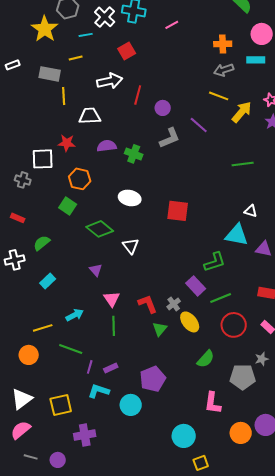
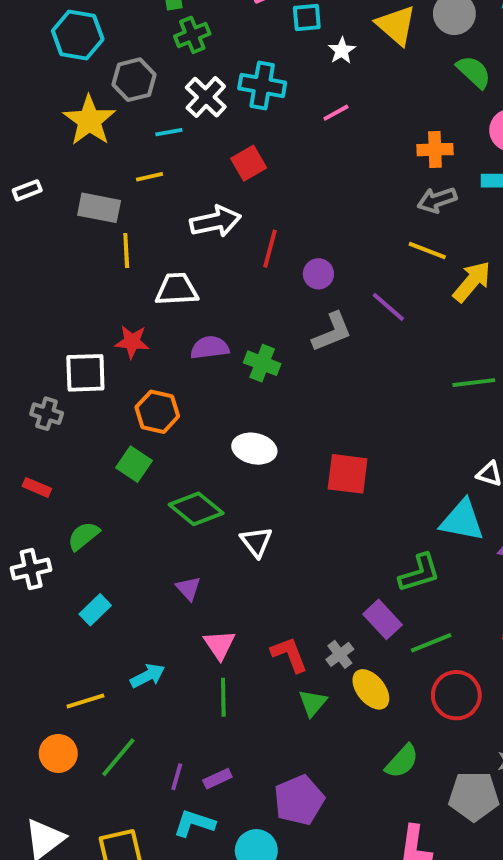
green line: (71, 349) -> (118, 757), moved, turned -70

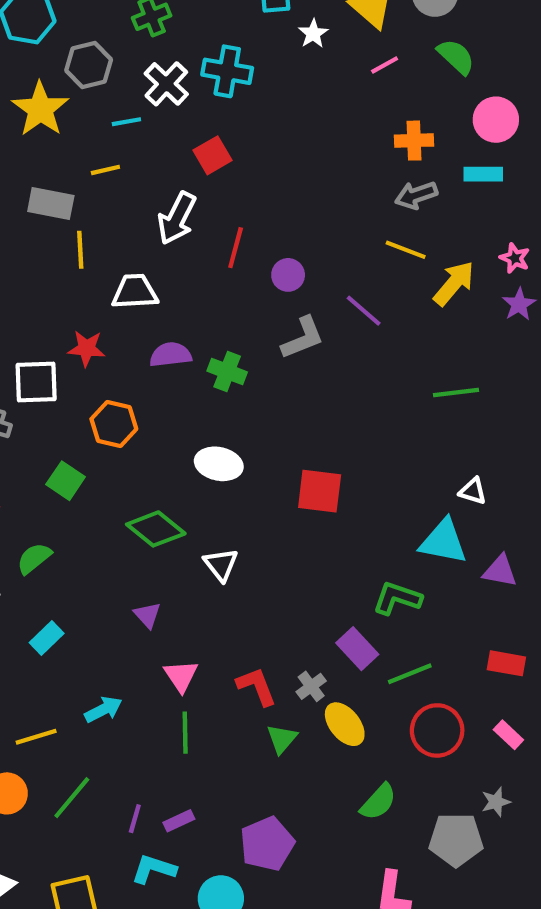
pink line: (336, 113) -> (385, 65), moved
white arrow: (216, 221) -> (177, 218), turned 129
green square: (134, 464) -> (66, 481), moved
green L-shape: (419, 573) -> (397, 598), turned -144

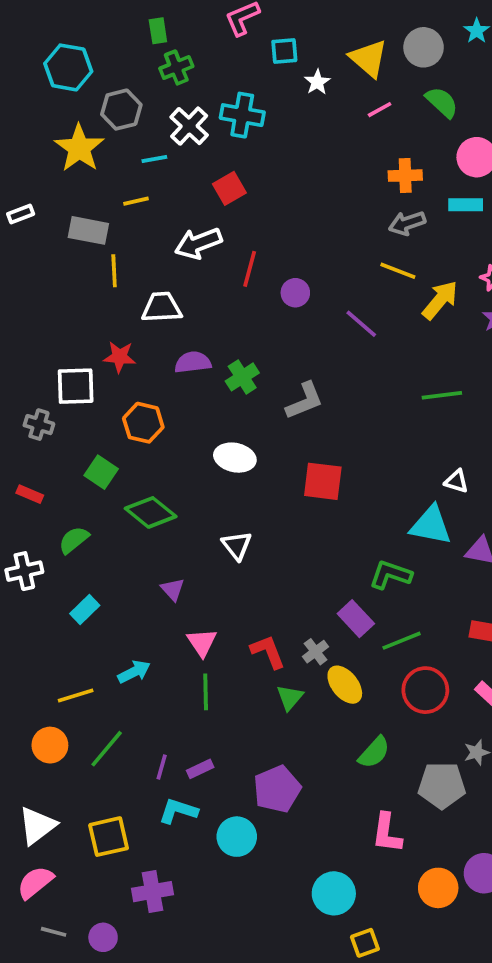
white arrow: (177, 218) -> (198, 243), turned 42
gray L-shape: (303, 338) -> (304, 401), moved
green cross: (227, 371) -> (242, 377), turned 36
green diamond: (156, 529) -> (151, 512), moved

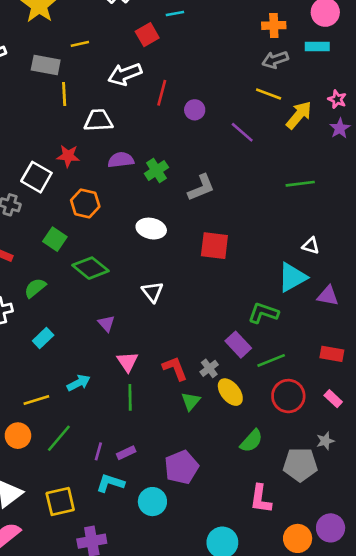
cyan line: (154, 159) -> (175, 14), moved
white square: (76, 386) -> (36, 177), turned 32
cyan triangle: (431, 525) -> (292, 277), turned -40

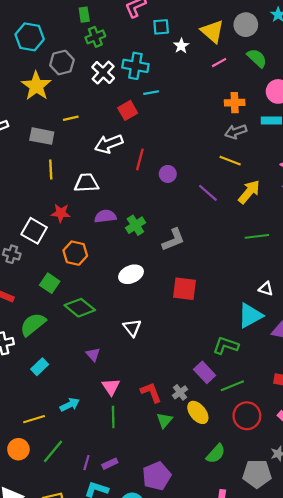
yellow line: (64, 94) -> (51, 169), moved
yellow arrow: (299, 115) -> (249, 192), moved
white ellipse: (151, 229) -> (131, 274), turned -35
green semicircle: (35, 288) -> (33, 324), size x1.4

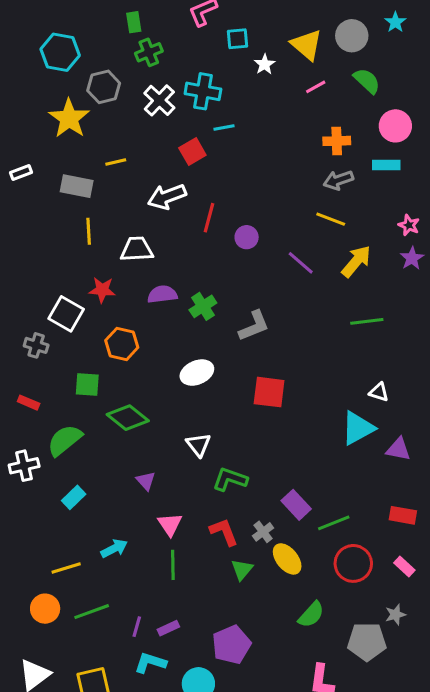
green square: (50, 283) -> (87, 385), turned -30
green L-shape: (226, 346) -> (230, 479), moved
green line: (53, 451) -> (92, 612), turned 30

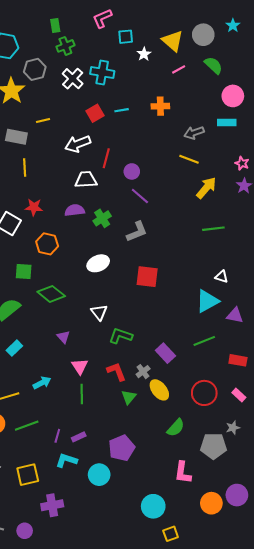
cyan line: (224, 127) -> (122, 110), moved
orange cross: (337, 141) -> (160, 106), moved
white trapezoid: (137, 249) -> (86, 180), moved
purple line: (301, 263) -> (140, 196), moved
green line: (334, 523) -> (204, 341), moved

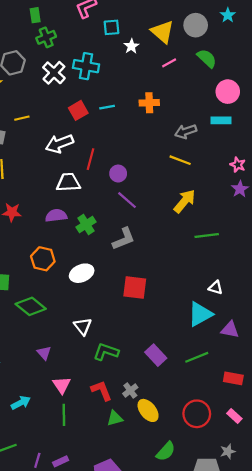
yellow arrow: (206, 188) -> (185, 201), moved
orange hexagon: (47, 244) -> (43, 259), moved
purple rectangle: (165, 353) -> (156, 355), moved
green triangle: (129, 397) -> (115, 418), turned 35

